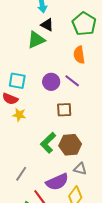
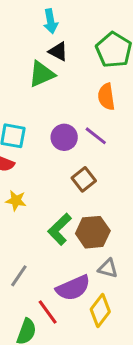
brown square: (64, 110) -> (84, 179), turned -35
yellow star: (19, 115) -> (16, 201), moved

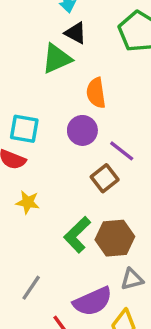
orange semicircle: (106, 97) -> (96, 93), moved
purple line: (96, 136) -> (122, 151), moved
gray triangle: (108, 268) -> (132, 279), turned -30

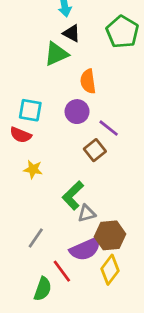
brown hexagon: (115, 238) -> (110, 235), moved
gray triangle: (132, 279) -> (87, 213), moved

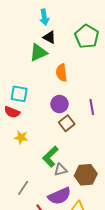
purple circle: (77, 112) -> (59, 104), moved
purple line: (109, 128) -> (92, 107), moved, turned 42
brown hexagon: (110, 235) -> (86, 175), moved

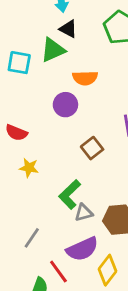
orange semicircle: (62, 73) -> (85, 78), turned -84
cyan square: (19, 94) -> (19, 63), moved
purple circle: (59, 104) -> (65, 105), moved

